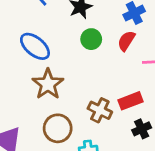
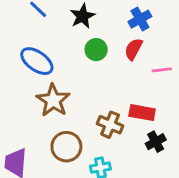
red rectangle: (131, 101) -> (142, 113), turned 35

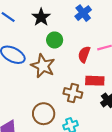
red semicircle: (133, 49) -> (84, 54), moved
brown star: (53, 100) -> (43, 66), moved

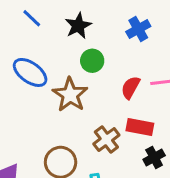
brown cross: (73, 93) -> (106, 139), turned 30

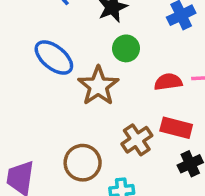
red semicircle: (131, 87) -> (168, 82), turned 50

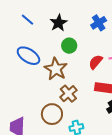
red semicircle: (168, 82) -> (96, 62), turned -35
brown cross: (137, 140) -> (68, 94), moved

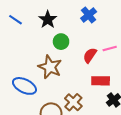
blue ellipse: (28, 56) -> (24, 86), moved
brown cross: (68, 94) -> (73, 102), moved

